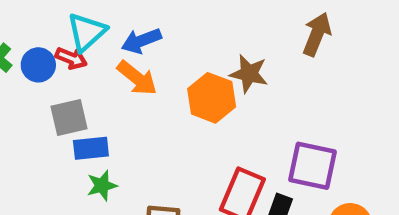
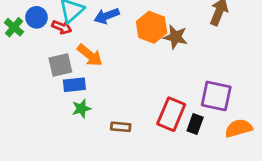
blue circle: (38, 65) -> (36, 17), moved
orange arrow: (137, 78) -> (90, 55), moved
orange hexagon: (212, 98) -> (152, 27), moved

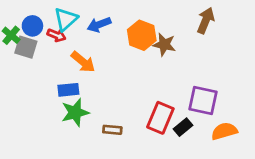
gray square: (60, 65) -> (26, 47), moved, turned 30
green star: (81, 109) -> (75, 112), size x1.5
black rectangle: (195, 124) -> (183, 127), turned 30

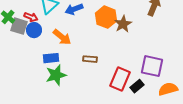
blue circle: (32, 26) -> (34, 30), moved
red arrow: (56, 35) -> (31, 17), moved
brown star: (164, 45) -> (123, 24), turned 30
brown rectangle: (112, 130) -> (90, 59), moved

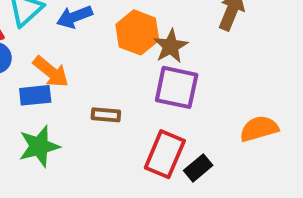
blue rectangle: (51, 58) -> (35, 95), moved
purple square: (152, 66) -> (177, 87), moved
orange semicircle: (168, 89) -> (259, 129), moved

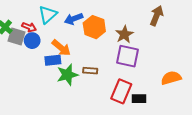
orange hexagon: (137, 32) -> (94, 27), moved
green star: (39, 146) -> (67, 75), moved
black rectangle: (198, 168) -> (139, 99), turned 40

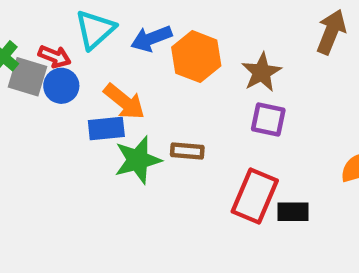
purple square: (128, 56) -> (268, 120), size x0.7

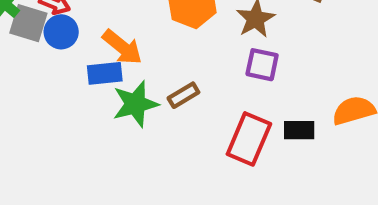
brown rectangle: (187, 151) -> (183, 95), turned -36
black rectangle: (293, 212) -> (299, 130), moved

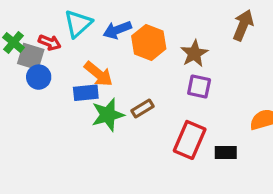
blue circle: (61, 32) -> (39, 77), moved
black rectangle: (299, 130) -> (226, 153), moved

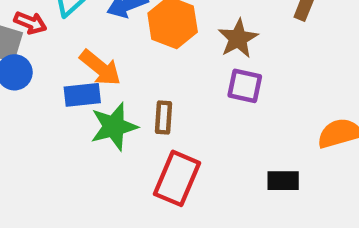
brown rectangle: (142, 108) -> (164, 117), turned -55
red rectangle: (190, 140) -> (177, 178), moved

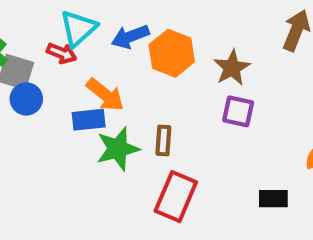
red arrow: (30, 23) -> (62, 53), moved

